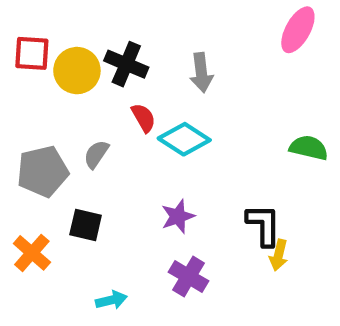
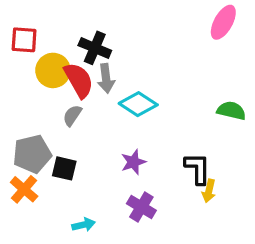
yellow circle: (77, 71) -> (53, 70), moved
gray arrow: (201, 73) -> (106, 78), moved
red semicircle: (143, 118) -> (79, 80), moved, size x1.6
gray pentagon: (43, 171) -> (32, 154), moved

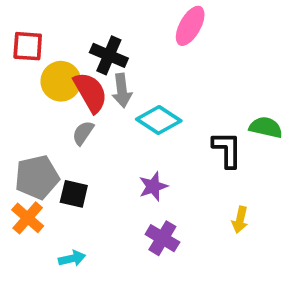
pink ellipse: (223, 22) -> (190, 26), moved
black L-shape: (198, 168) -> (227, 150), moved
cyan arrow: (84, 225) -> (72, 258), moved

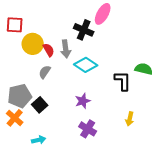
black cross: (109, 55) -> (84, 30), moved
red semicircle: (90, 92) -> (49, 50), size x0.6
black square: (74, 194) -> (40, 105), turned 35

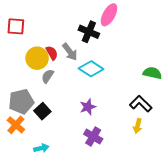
yellow circle: (33, 44) -> (37, 58), moved
gray arrow: (66, 49) -> (70, 52), turned -30
black L-shape: (123, 81) -> (141, 104), moved, turned -45

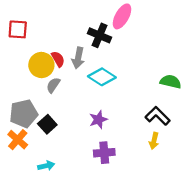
gray arrow: (70, 52) -> (78, 58), turned 48
purple cross: (93, 136) -> (104, 153), turned -36

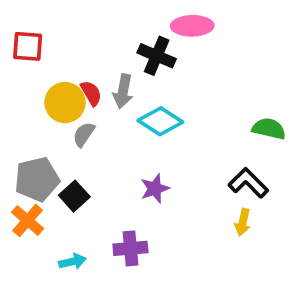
pink ellipse: (122, 16) -> (192, 26), turned 60
purple cross: (104, 153) -> (130, 248), moved

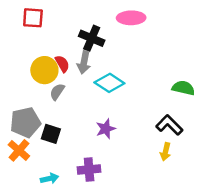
red square: (28, 46) -> (33, 18), moved
black cross: (157, 56) -> (92, 38), moved
black square: (74, 196) -> (51, 134), turned -30

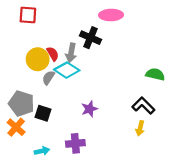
black cross: (92, 38) -> (90, 38), moved
cyan diamond: (109, 83) -> (67, 70), moved
gray pentagon: (25, 122) -> (21, 103), turned 30

